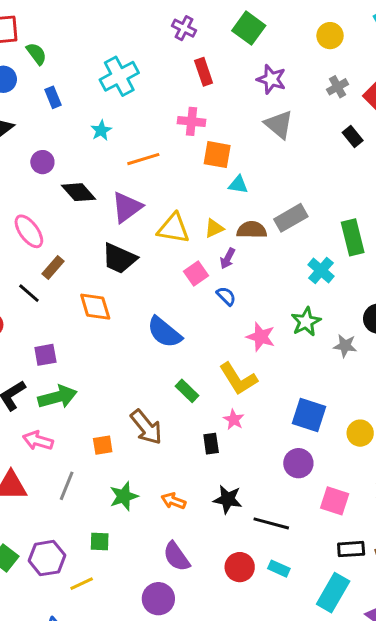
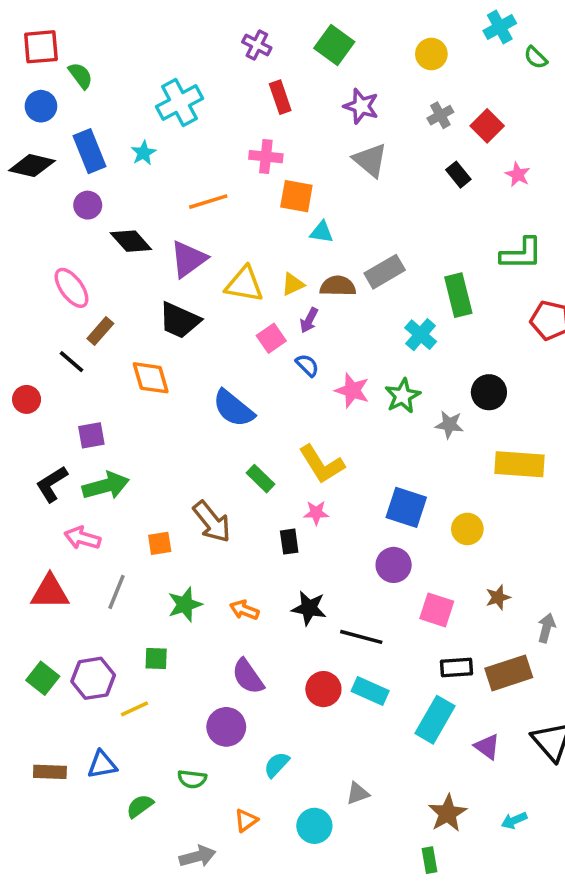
blue rectangle: (53, 97) -> (90, 151), moved, size x1.6
cyan star: (101, 130) -> (143, 153), moved
pink star: (261, 337) -> (352, 390), moved
pink star: (234, 420) -> (316, 513), turned -30
cyan rectangle: (279, 569) -> (370, 691), size x1.4

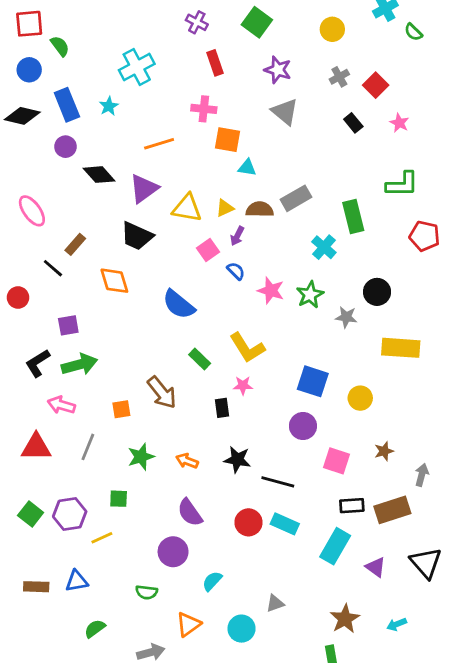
pink ellipse: (72, 288) -> (32, 211), moved
green semicircle: (140, 806) -> (95, 629), moved
orange triangle: (246, 820) -> (188, 624), size x1.4

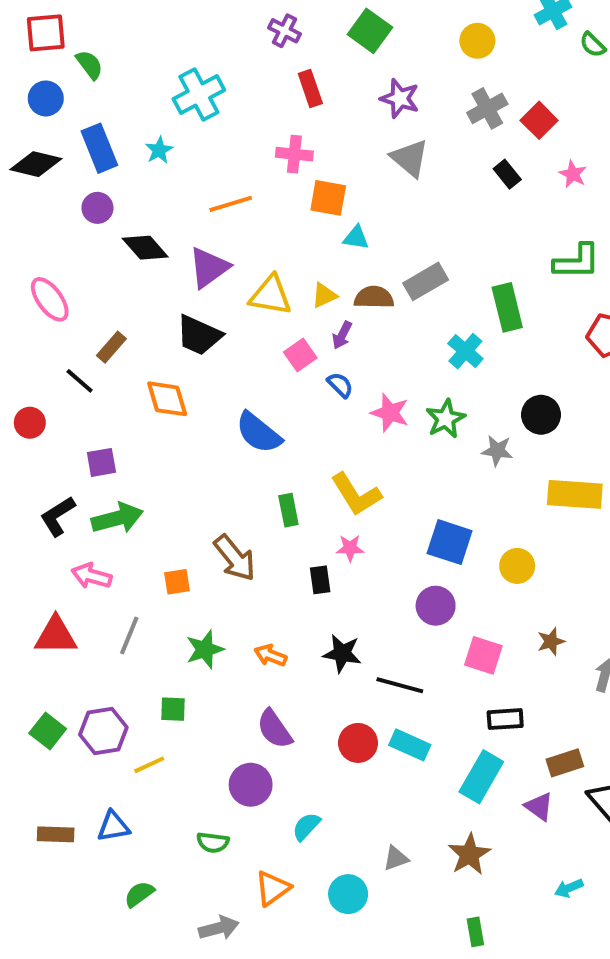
gray cross: (339, 77) -> (487, 108), size x1.4
green rectangle: (200, 359) -> (288, 510), turned 35
brown rectangle: (392, 510) -> (565, 763), moved, size x0.7
brown star: (345, 619) -> (469, 854), moved

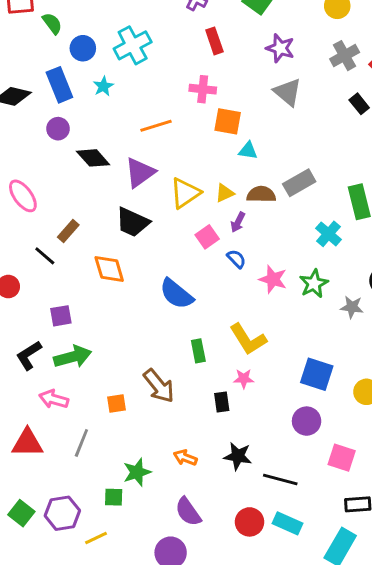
blue circle: (46, 98) -> (83, 48), moved
yellow triangle: (271, 295) -> (185, 193), turned -44
green star: (205, 649) -> (137, 472), moved

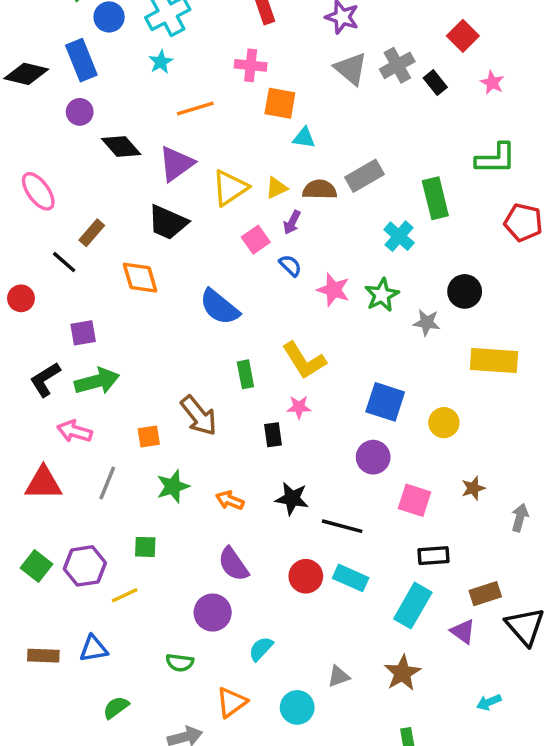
gray cross: (345, 56) -> (397, 65), moved
cyan star: (103, 86) -> (161, 62), moved
green star: (137, 472) -> (173, 486), moved

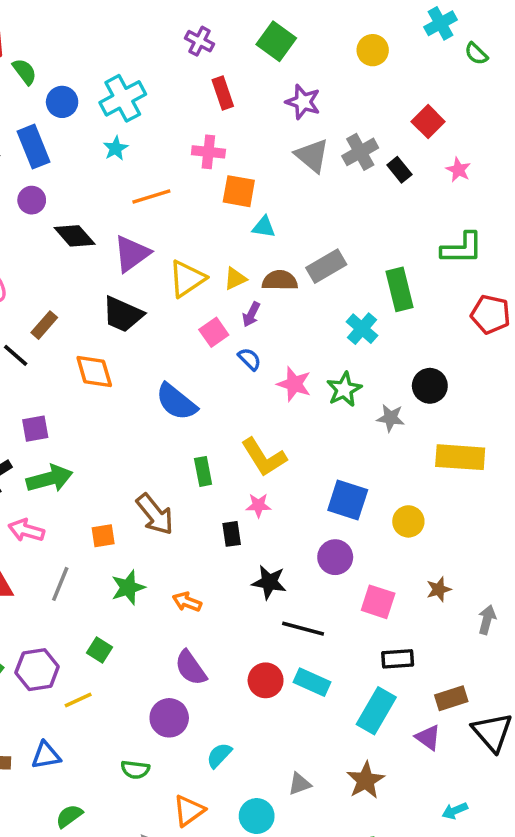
black star: (292, 499) -> (269, 582), moved
green square: (145, 547) -> (100, 650), turned 30

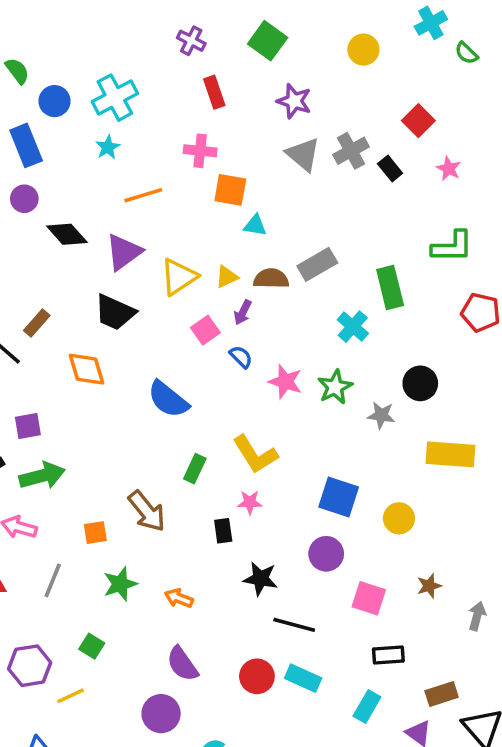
green rectangle: (203, 471) -> (195, 469), turned 36
cyan rectangle: (376, 711) -> (367, 707), size x0.7

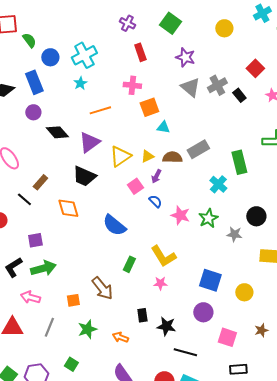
orange square: (230, 190) -> (149, 107), turned -30
black rectangle: (223, 531) -> (142, 315), moved

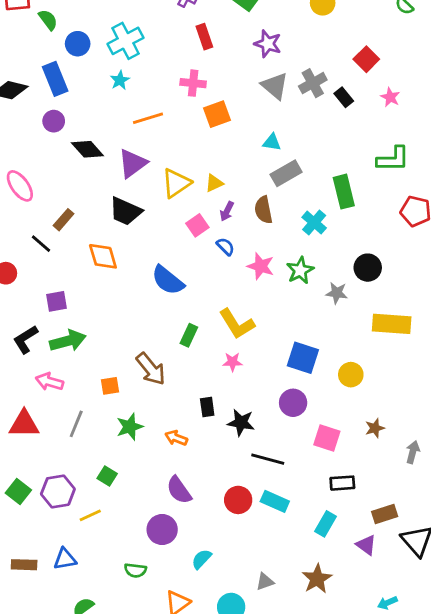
cyan triangle: (163, 127) -> (272, 142), moved
brown semicircle: (172, 157) -> (263, 210), moved, turned -102

